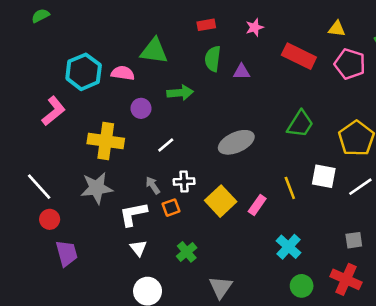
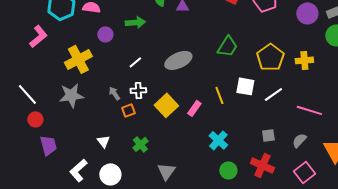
yellow cross: (106, 141) -> (78, 59), turned -36
white line: (166, 145) -> (135, 62), moved
white L-shape: (133, 214) -> (78, 170), moved, turned -30

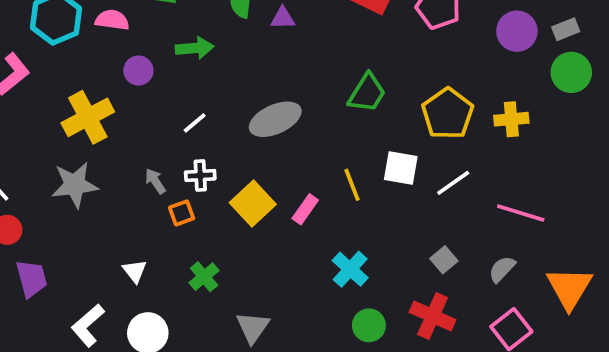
gray square: (268, 135) -> (444, 260), turned -32

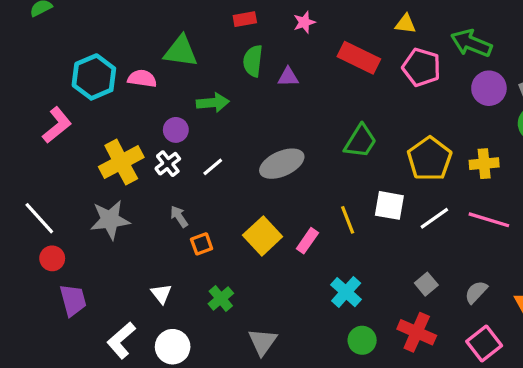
purple circle: (138, 71) -> (176, 130), moved
white cross: (200, 175) -> (168, 164), moved, turned -35
pink line: (521, 213) -> (489, 220), moved

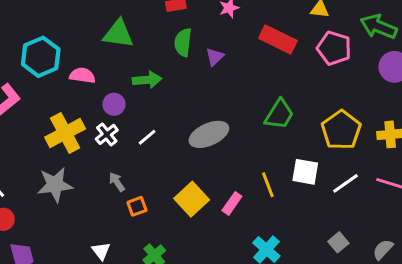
purple triangle: (288, 77) -> (215, 57), turned -42
pink semicircle: (142, 79) -> (82, 75), moved

